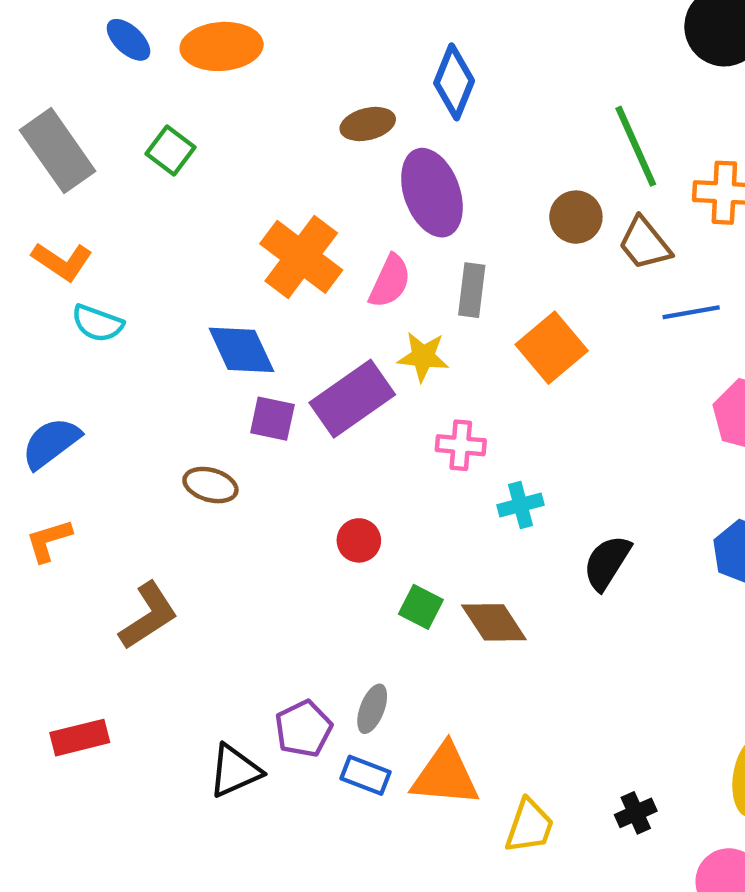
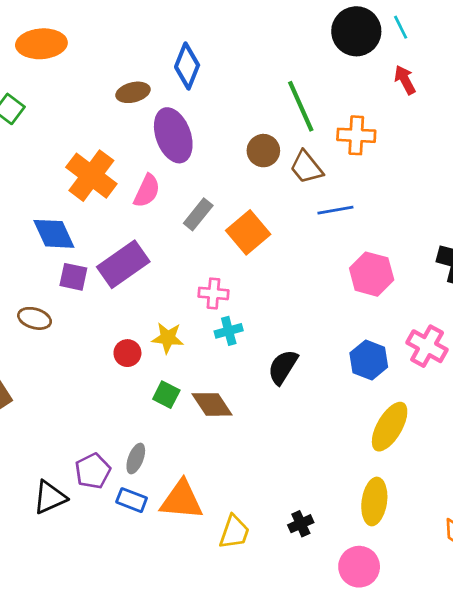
gray rectangle: (472, 290) -> (198, 214), moved, turned 32
yellow star: (423, 357) -> (168, 338), moved
pink cross: (461, 445) -> (213, 293), moved

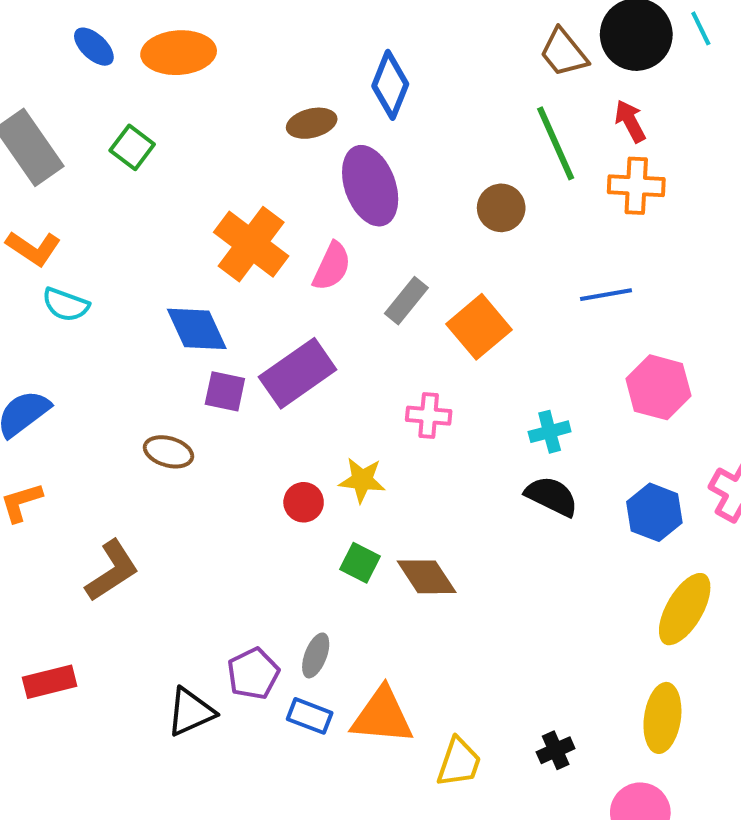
red arrow: (405, 80) -> (630, 121), moved
brown trapezoid: (306, 167) -> (564, 53), moved
cyan cross: (229, 331) -> (550, 432), moved
black semicircle: (283, 367) -> (552, 496), moved, turned 84

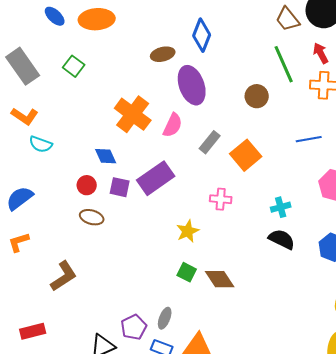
blue diamond: (197, 329) -> (106, 156), size x0.7
yellow star: (362, 480) -> (188, 231), turned -30
red circle: (304, 502) -> (87, 185), moved

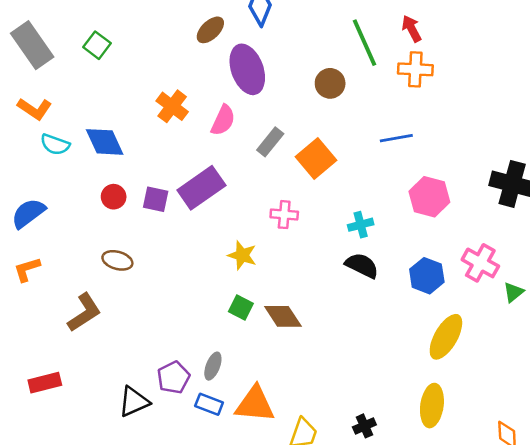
brown ellipse: (163, 54) -> (210, 30), turned -30
orange cross: (133, 114) -> (172, 106), size x0.7
blue diamond: (106, 156) -> (105, 142), moved, size x1.4
brown ellipse: (92, 217) -> (117, 260), moved
yellow star: (188, 231) -> (242, 255), turned -30

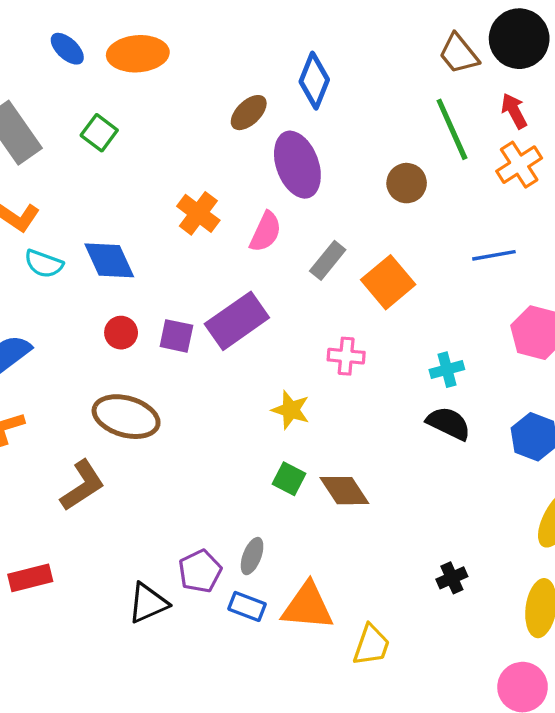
orange cross: (415, 69) -> (519, 165), turned -36
brown ellipse: (117, 260) -> (126, 417), size x1.6
black cross: (364, 426) -> (452, 578), moved

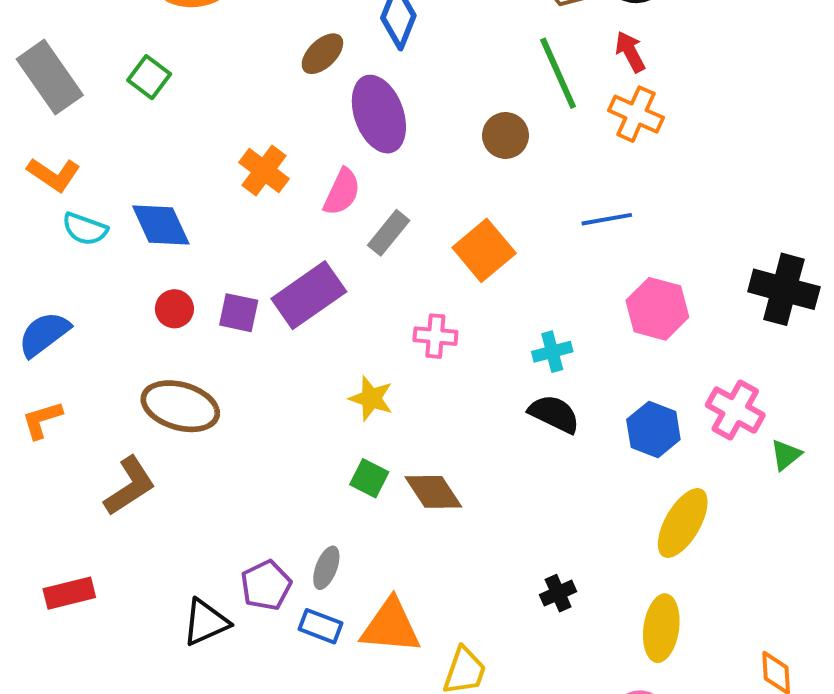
orange cross: (519, 165) -> (636, 114), turned -33
gray rectangle: (328, 260) -> (389, 233), moved

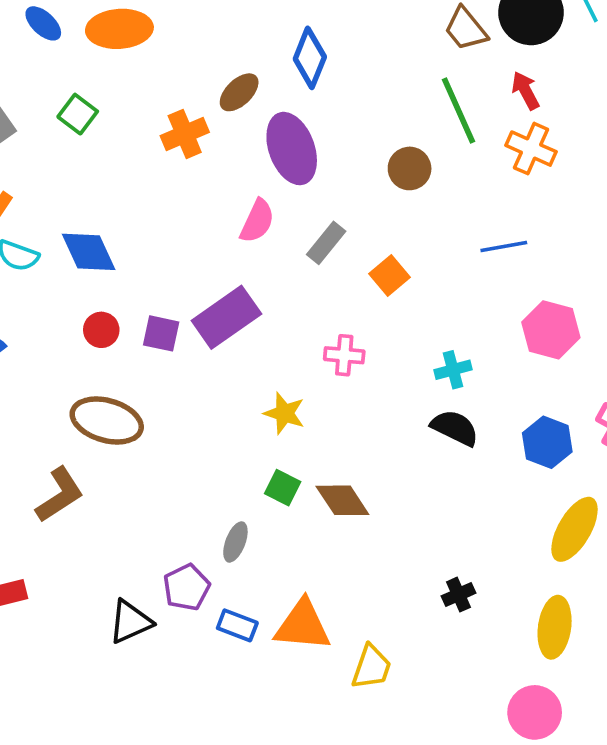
orange cross: (264, 171) -> (185, 134), moved, turned 30
gray rectangle: (389, 233) -> (326, 243), moved
orange square: (484, 250) -> (390, 275), size x0.7
gray ellipse: (326, 568) -> (235, 542), moved

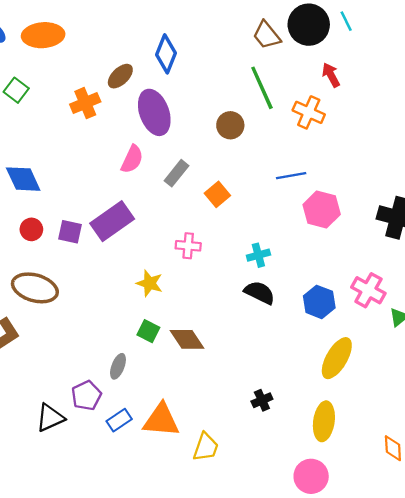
red arrow: (526, 91) -> (331, 75), moved
pink hexagon: (551, 330) -> (322, 210), moved
blue rectangle: (237, 625) -> (119, 420), turned -55

